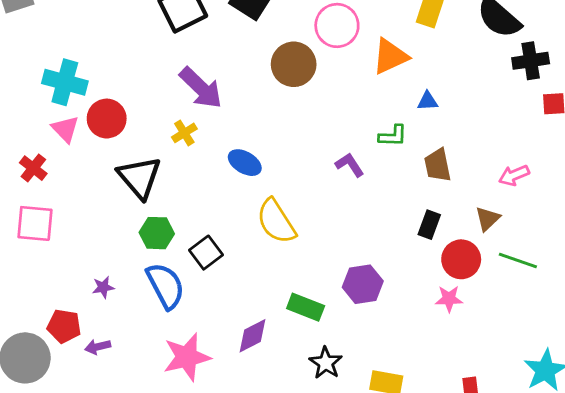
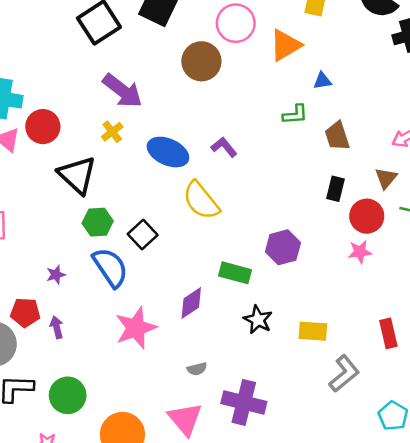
blue ellipse: (245, 163) -> (168, 152), size x1.4
purple L-shape: (350, 165) -> (224, 147), moved
purple arrow: (98, 347) -> (57, 327), turned 95

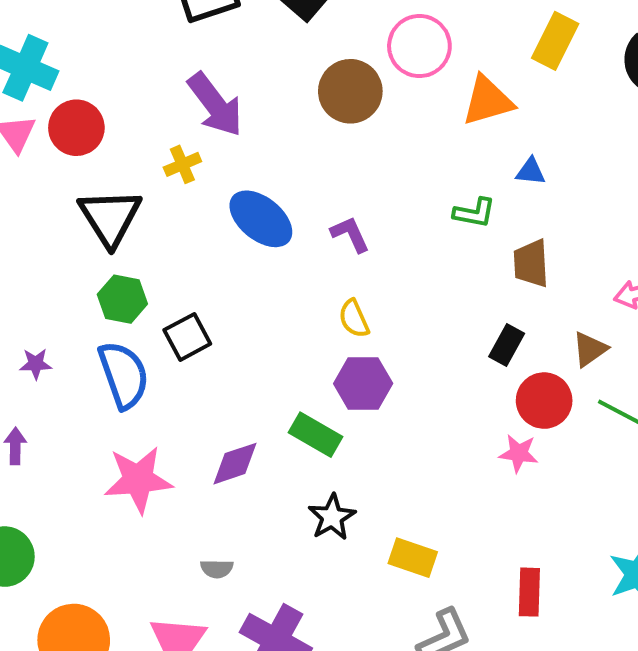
yellow semicircle: (201, 201) -> (354, 319), moved, size x0.6
purple hexagon: (283, 247) -> (363, 384), moved

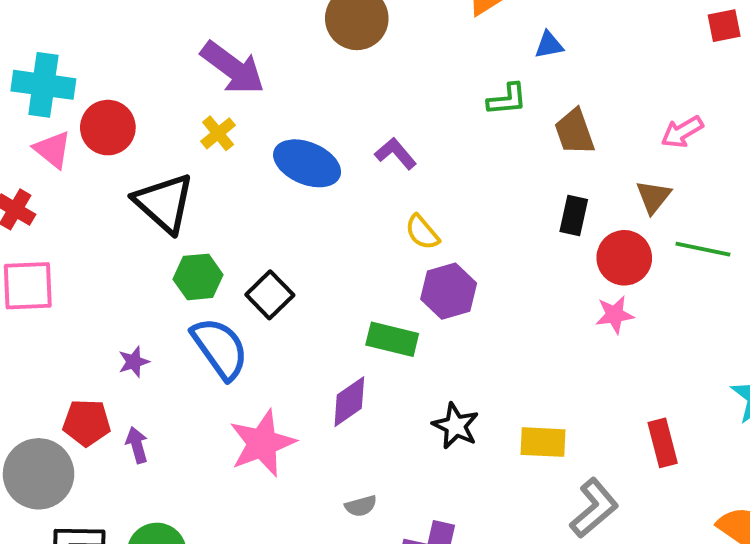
green rectangle: (316, 435) -> (392, 339), moved

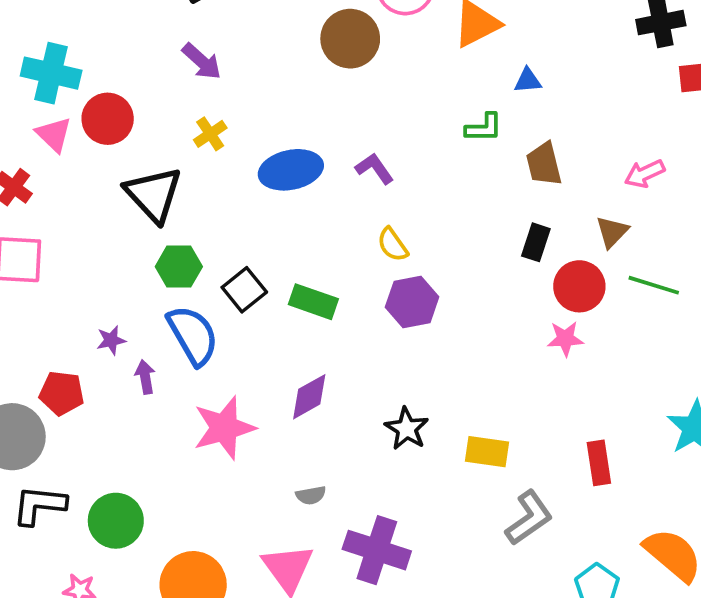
purple arrow: (233, 68) -> (202, 61), moved, size x0.7
blue ellipse: (307, 163) -> (291, 170), turned -40
green rectangle: (392, 339) -> (313, 302), moved
purple arrow: (137, 445) -> (145, 377), moved

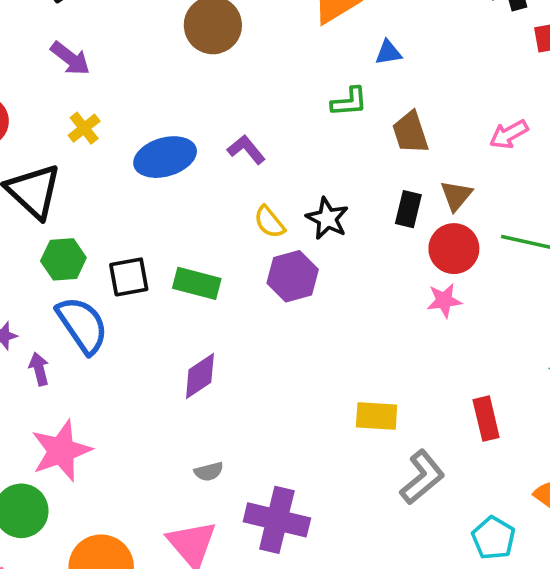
brown triangle: (612, 232) -> (456, 196), moved
black square: (244, 290) -> (129, 277), turned 33
pink star: (224, 428) -> (61, 451), moved
black star: (407, 429) -> (327, 218), moved

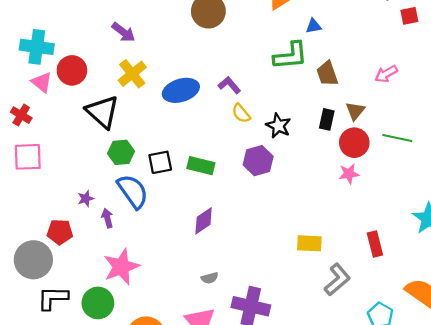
green L-shape: (349, 102) -> (291, 56), size x1.6
yellow cross: (84, 128) -> (132, 74), size x1.5
yellow semicircle: (269, 222) -> (241, 113), moved

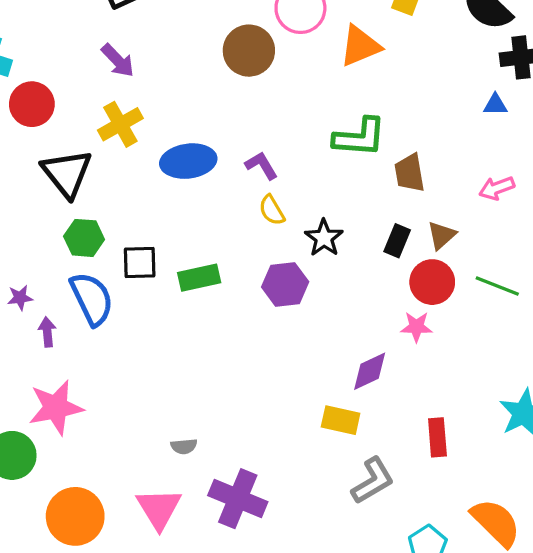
blue triangle: (313, 26) -> (495, 105), moved
green rectangle: (201, 166) -> (199, 278), turned -36
purple diamond: (204, 221) -> (370, 371), moved

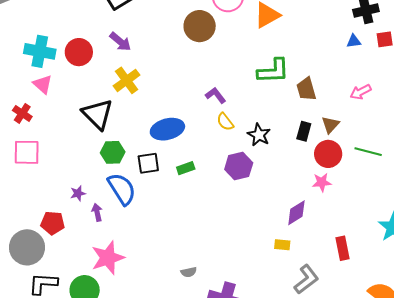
red circle: (32, 104) -> (79, 52), moved
blue ellipse: (188, 161) -> (167, 129), moved
green rectangle: (199, 278) -> (186, 168), size x0.7
yellow rectangle: (341, 420) -> (282, 245), size x0.7

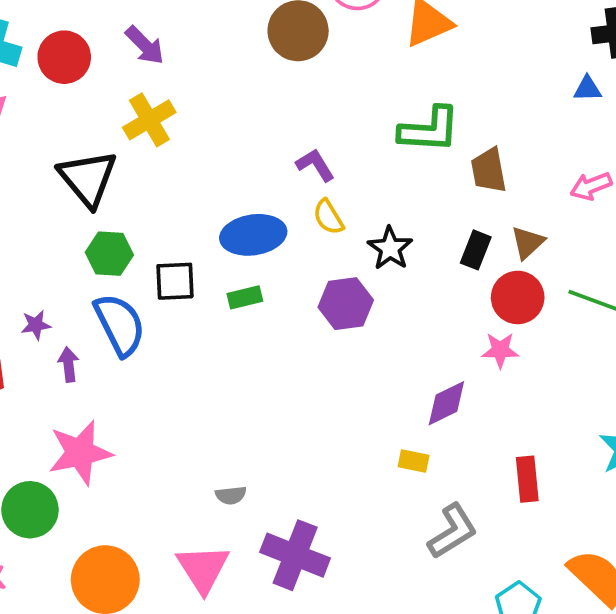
blue ellipse: (167, 129) -> (253, 235), moved

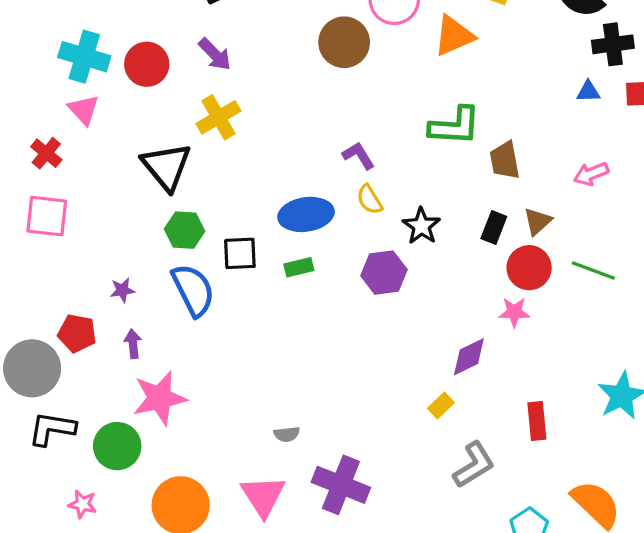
purple arrow: (68, 364) -> (133, 344), moved
yellow rectangle: (414, 461) -> (441, 405), turned -55

